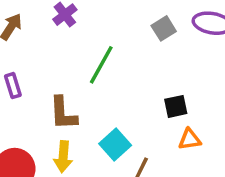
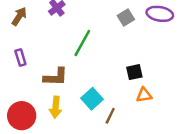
brown L-shape: (63, 113) -> (56, 77), turned -85

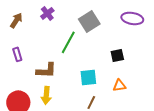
gray square: (126, 18) -> (89, 21), moved, size x1.5
black square: (134, 72) -> (117, 55), moved
cyan square: (92, 99) -> (88, 77), moved, turned 36

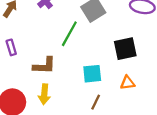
black square: (117, 55) -> (125, 49), size x1.5

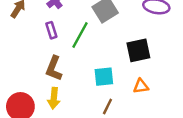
purple rectangle: (11, 47) -> (51, 30), moved
brown L-shape: (44, 66) -> (54, 68), turned 110

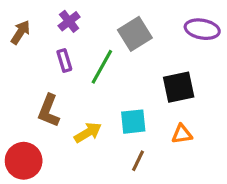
brown L-shape: (54, 68) -> (49, 111), moved
yellow arrow: (54, 98) -> (88, 133), moved, turned -126

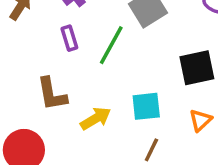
brown L-shape: (49, 111) -> (52, 94), turned -32
orange triangle: (182, 134) -> (200, 120), turned -35

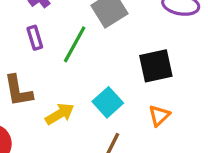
cyan square: (146, 106) -> (108, 102), turned -36

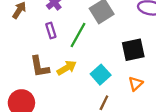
yellow arrow: (60, 114) -> (67, 68), moved

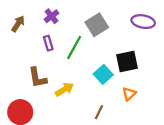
yellow arrow: (67, 68) -> (64, 89), moved
cyan square: (101, 75) -> (103, 74), moved

